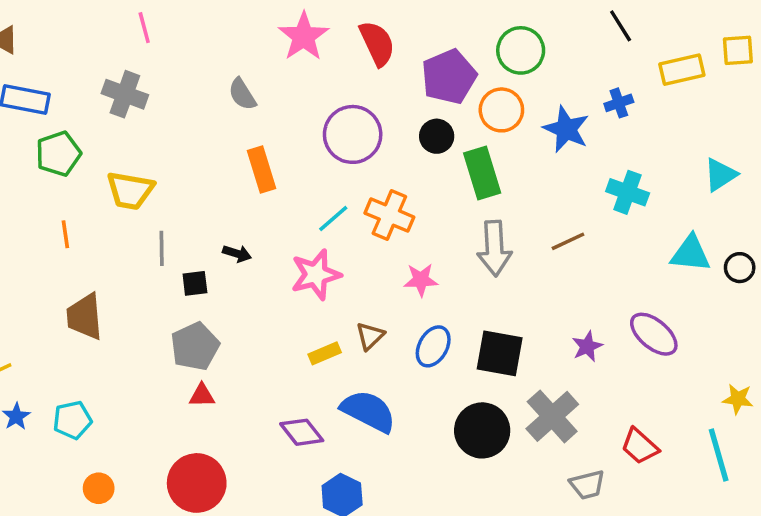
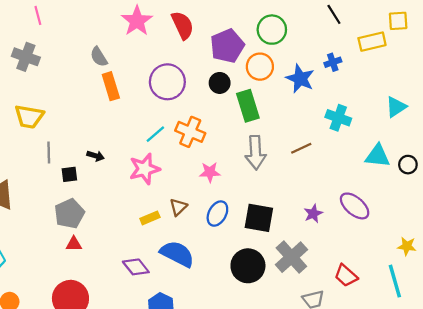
yellow square: (738, 50) -> (398, 21), moved
orange rectangle: (261, 170) -> (111, 86), moved

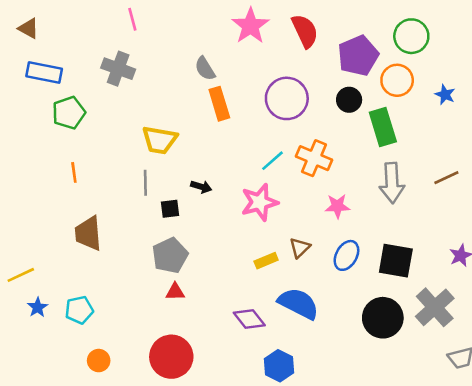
blue star: (300, 79) -> (445, 95), size x0.6
yellow trapezoid: (29, 117) -> (160, 140), moved

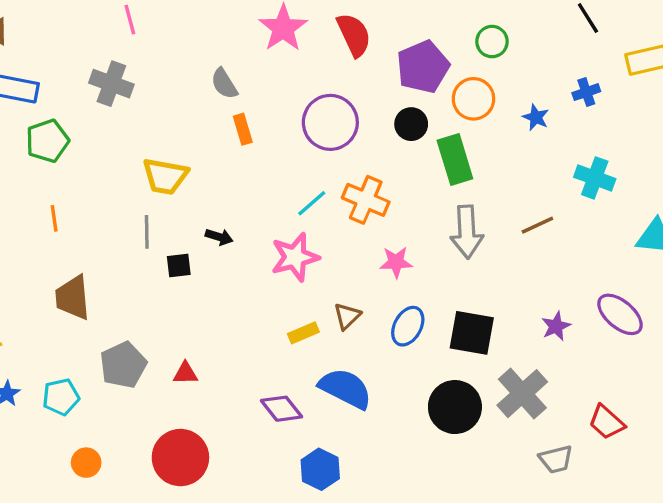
green circle: (411, 36) -> (492, 42), size x0.7
orange rectangle: (219, 104) -> (243, 129), size x0.7
gray pentagon: (170, 255) -> (123, 365), moved

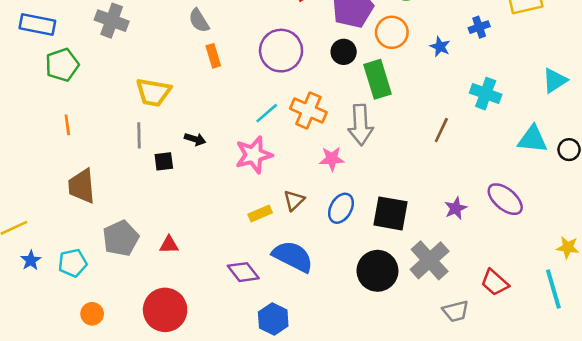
brown line: (537, 225) -> (441, 130), turned -40
gray arrow: (467, 232) -> (361, 125), moved

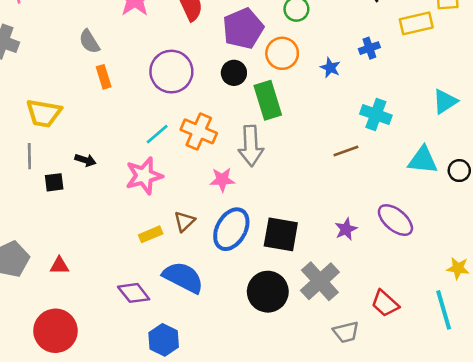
brown line: (441, 130) -> (346, 151), moved, turned 45
blue ellipse: (341, 208) -> (231, 229), size x1.4

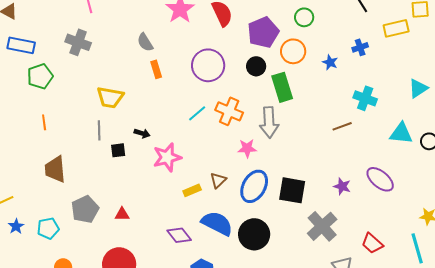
pink star: (144, 176) -> (167, 157), moved
purple star: (346, 229) -> (342, 186), turned -30
black circle: (268, 292) -> (254, 234), moved

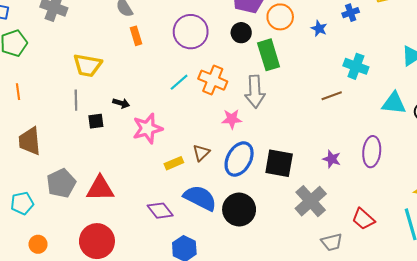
purple ellipse: (380, 179) -> (372, 152), turned 56
red triangle: (122, 214) -> (100, 188), size x1.8

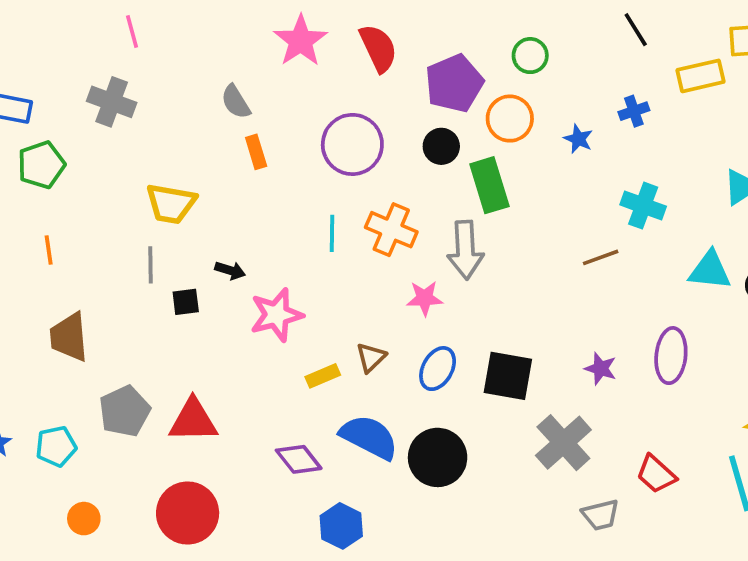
cyan line: (179, 82) -> (332, 233), turned -48
blue ellipse: (239, 159) -> (438, 369), size x0.7

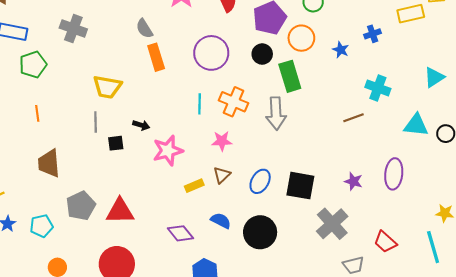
orange rectangle: (256, 152) -> (156, 57), size x1.4
pink star: (425, 298) -> (222, 141), moved
blue semicircle: (369, 437) -> (221, 221), size x0.6

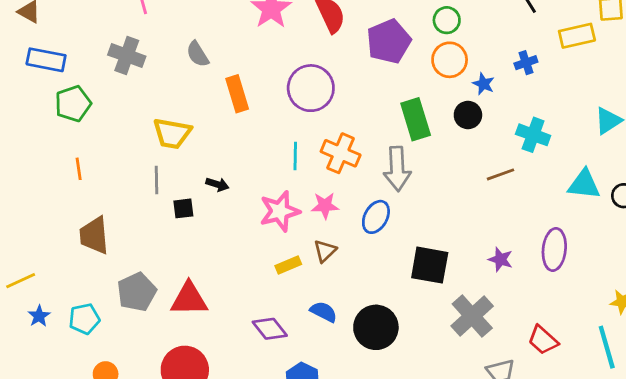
gray semicircle: (144, 29) -> (198, 54), moved
orange circle: (301, 38) -> (450, 60), moved
black circle: (262, 54) -> (468, 115), moved
pink star: (168, 151) -> (280, 211), moved
blue ellipse: (260, 181) -> (376, 217), moved

